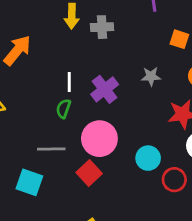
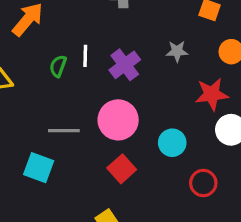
green semicircle: (63, 109) -> (58, 66), moved
red square: (89, 173) -> (122, 169), moved
red circle: (174, 180) -> (203, 183), moved

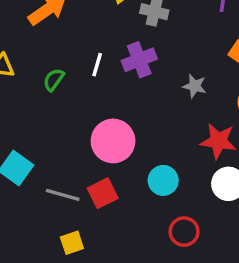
purple cross: (125, 65) -> (139, 60), moved
green semicircle: (58, 66) -> (54, 80), moved
gray line: (64, 131) -> (63, 195), moved

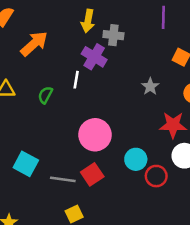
purple cross: (139, 60) -> (94, 57), moved, turned -30
gray star: (195, 86) -> (150, 86), turned 30
red circle: (184, 232) -> (156, 176), moved

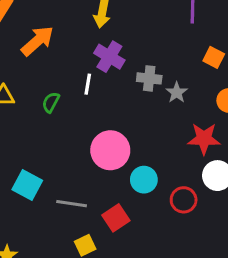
gray cross: (113, 35) -> (149, 78), moved
cyan circle: (136, 159) -> (144, 180), moved
red square: (92, 174) -> (116, 218), moved

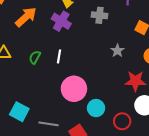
purple cross: (109, 57) -> (61, 21), moved
gray cross: (149, 78) -> (100, 15), moved
white line: (88, 84) -> (59, 56), moved

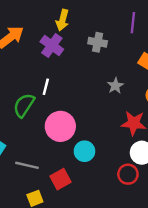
green semicircle: (35, 57) -> (24, 105), moved, size x1.5
red circle: (122, 121) -> (128, 174), moved

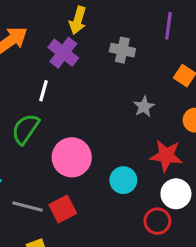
white line: (46, 87) -> (44, 91), moved
cyan circle: (84, 151) -> (123, 180), moved
red square: (61, 179) -> (63, 209), moved

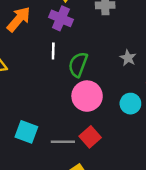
gray star: (144, 107) -> (128, 58), moved
green semicircle: (25, 129) -> (78, 65), moved

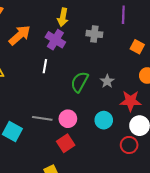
green semicircle: (78, 65) -> (80, 82), moved
pink circle: (87, 96) -> (68, 119), moved, size x0.7
gray line: (63, 142) -> (42, 118), moved

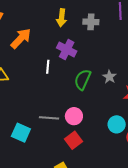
gray cross: (94, 34) -> (91, 22), moved
purple cross: (55, 40) -> (67, 49), moved
cyan circle: (104, 120) -> (117, 124), moved

